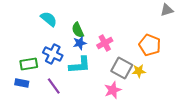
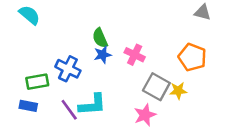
gray triangle: (167, 10) -> (203, 12), moved, turned 32
cyan semicircle: (49, 19) -> (29, 15), moved
pink cross: (105, 43) -> (135, 55), turned -35
cyan L-shape: (80, 65) -> (92, 105), moved

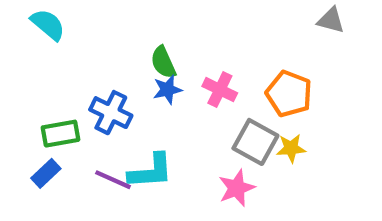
orange pentagon: (192, 57) -> (289, 94), moved
blue rectangle: (28, 106) -> (46, 173), turned -54
purple line: (69, 110) -> (113, 180), turned -30

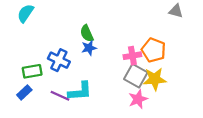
cyan semicircle: (48, 25) -> (25, 13), turned -96
pink cross: (220, 90) -> (132, 56), moved, turned -36
yellow star: (291, 148) -> (155, 79), size x1.5
pink star: (237, 188) -> (138, 99), moved

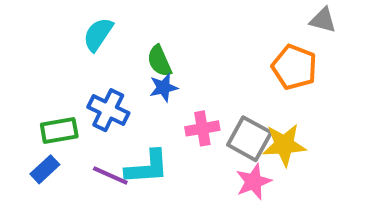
cyan semicircle: (25, 13) -> (98, 34), moved
orange pentagon: (154, 50) -> (294, 67), moved
pink cross: (132, 56) -> (202, 128), moved

